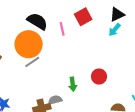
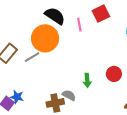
gray line: (32, 62) -> (32, 57), moved
gray semicircle: (55, 100) -> (69, 95), turned 40

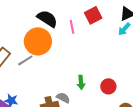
red circle: (114, 74) -> (108, 86), moved

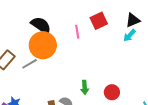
black semicircle: (47, 19) -> (41, 25), moved

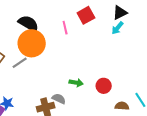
green arrow: (85, 87) -> (76, 83), turned -72

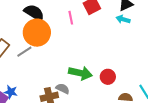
cyan arrow: (117, 28) -> (123, 19), turned 64
green arrow: (76, 83) -> (80, 73), size x1.6

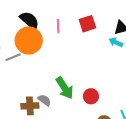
pink line: (71, 18) -> (58, 26), moved
green arrow: (80, 73) -> (65, 88), turned 35

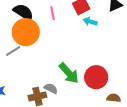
cyan arrow: (116, 42) -> (90, 21), moved
red circle: (91, 96) -> (96, 77), size x1.5

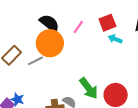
pink line: (52, 13) -> (78, 27), turned 40

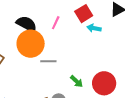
gray line: (35, 61) -> (48, 61), moved, turned 35
green arrow: (89, 88) -> (77, 81), size x0.6

